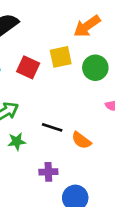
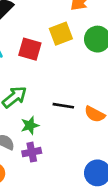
purple cross: (48, 172) -> (32, 152), moved

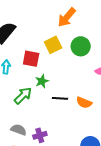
green star: (30, 125) -> (42, 81), moved

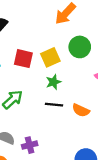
yellow square: (53, 45) -> (50, 57), moved
green star: (42, 81) -> (53, 82), moved

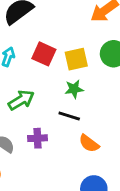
orange semicircle: (81, 110) -> (89, 143), moved
purple cross: (30, 145) -> (38, 138), moved

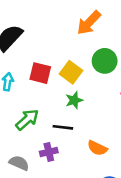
yellow square: (76, 59) -> (71, 72), turned -30
black line: (69, 116) -> (63, 127), moved

